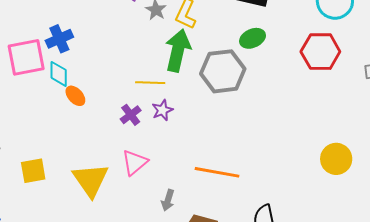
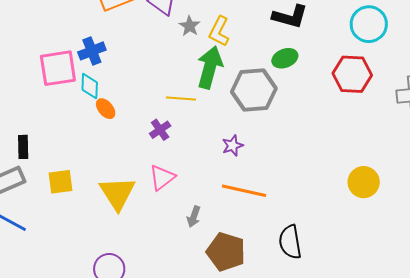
purple star: (162, 110) -> (233, 146), moved

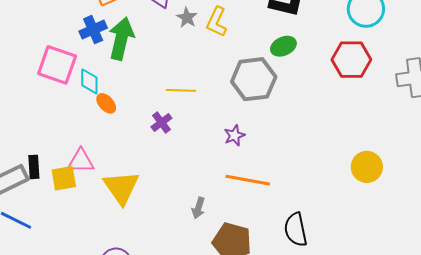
blue cross: (92, 51) -> (93, 30), moved
green arrow: (210, 67) -> (121, 39), moved
pink square: (58, 68) -> (57, 65), turned 30
black rectangle: (23, 147) -> (34, 167), moved
pink triangle: (162, 178) -> (81, 161), moved, turned 40

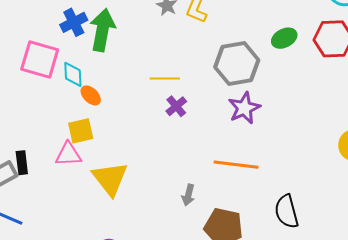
green ellipse: (283, 46) -> (284, 38), moved
purple cross: (161, 122) -> (176, 106), moved
purple star: (234, 135) -> (244, 108), moved, size x1.5
yellow square: (64, 178) -> (81, 131), moved

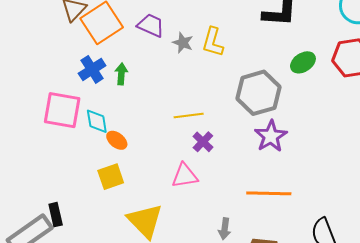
green arrow: (102, 30) -> (121, 74), size x0.5
pink triangle: (68, 154) -> (185, 176), moved

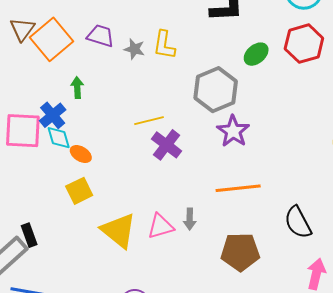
blue cross: (92, 69) -> (53, 115), moved
purple cross: (203, 142) -> (167, 145), size x1.4
pink triangle: (185, 176) -> (161, 226), moved
gray arrow: (225, 229) -> (190, 219), moved

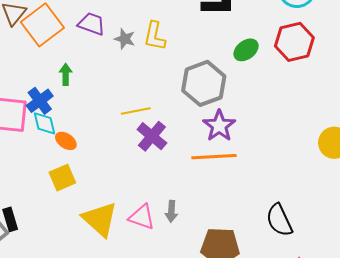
orange line: (238, 188) -> (214, 157), moved
pink triangle: (161, 226) -> (142, 217), turned 32

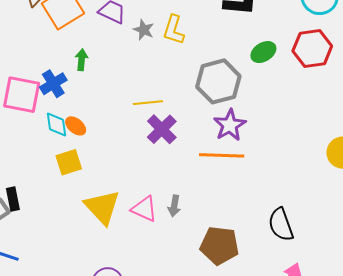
cyan diamond: (45, 123) -> (57, 125), moved

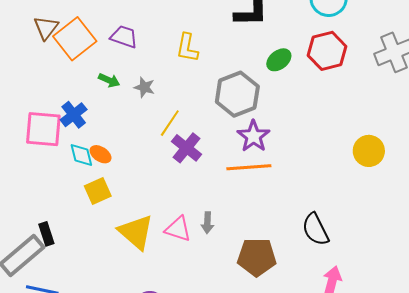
gray star: (144, 30) -> (144, 87), moved
green arrow: (82, 60) -> (109, 80), moved, turned 115
yellow line: (148, 103) -> (170, 123), turned -44

